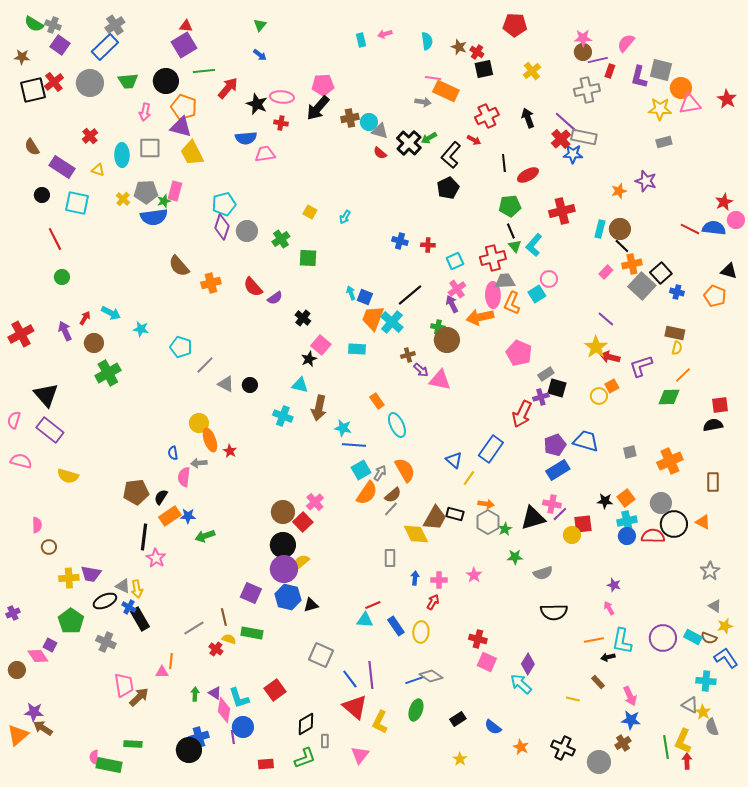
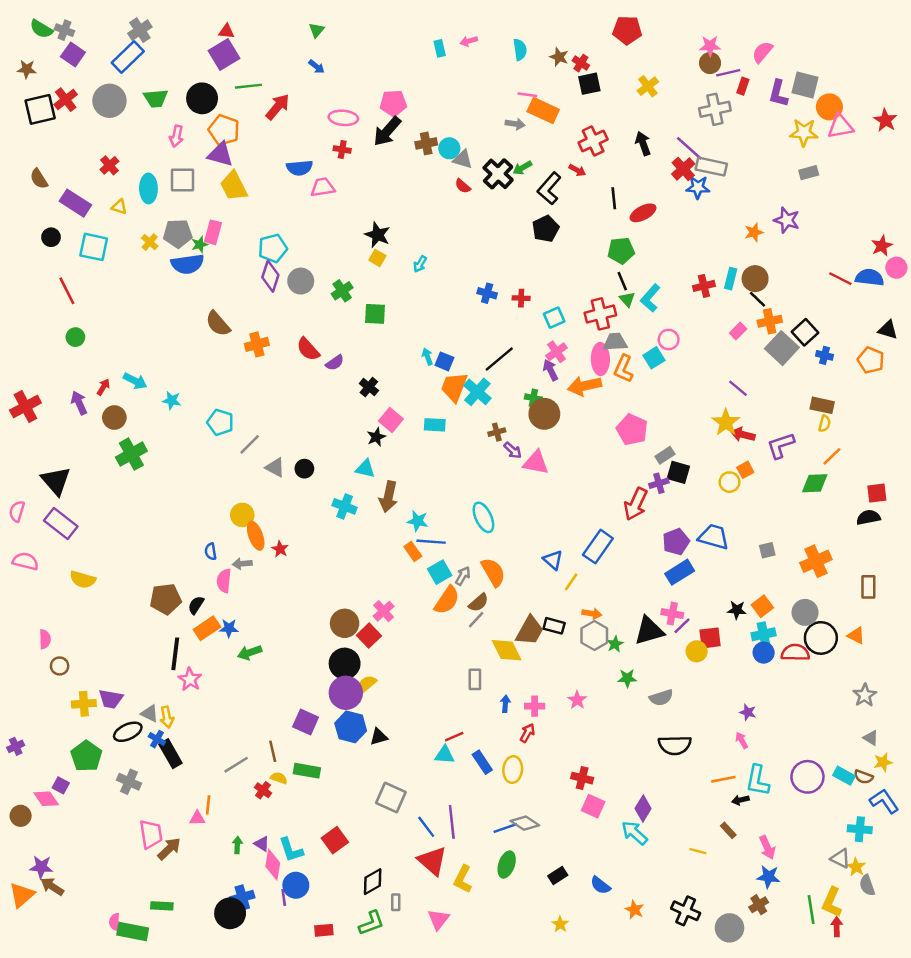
black star: (257, 104) -> (377, 235), moved
red cross: (562, 211) -> (704, 286), moved, size x0.7
orange rectangle: (377, 401) -> (413, 551), moved

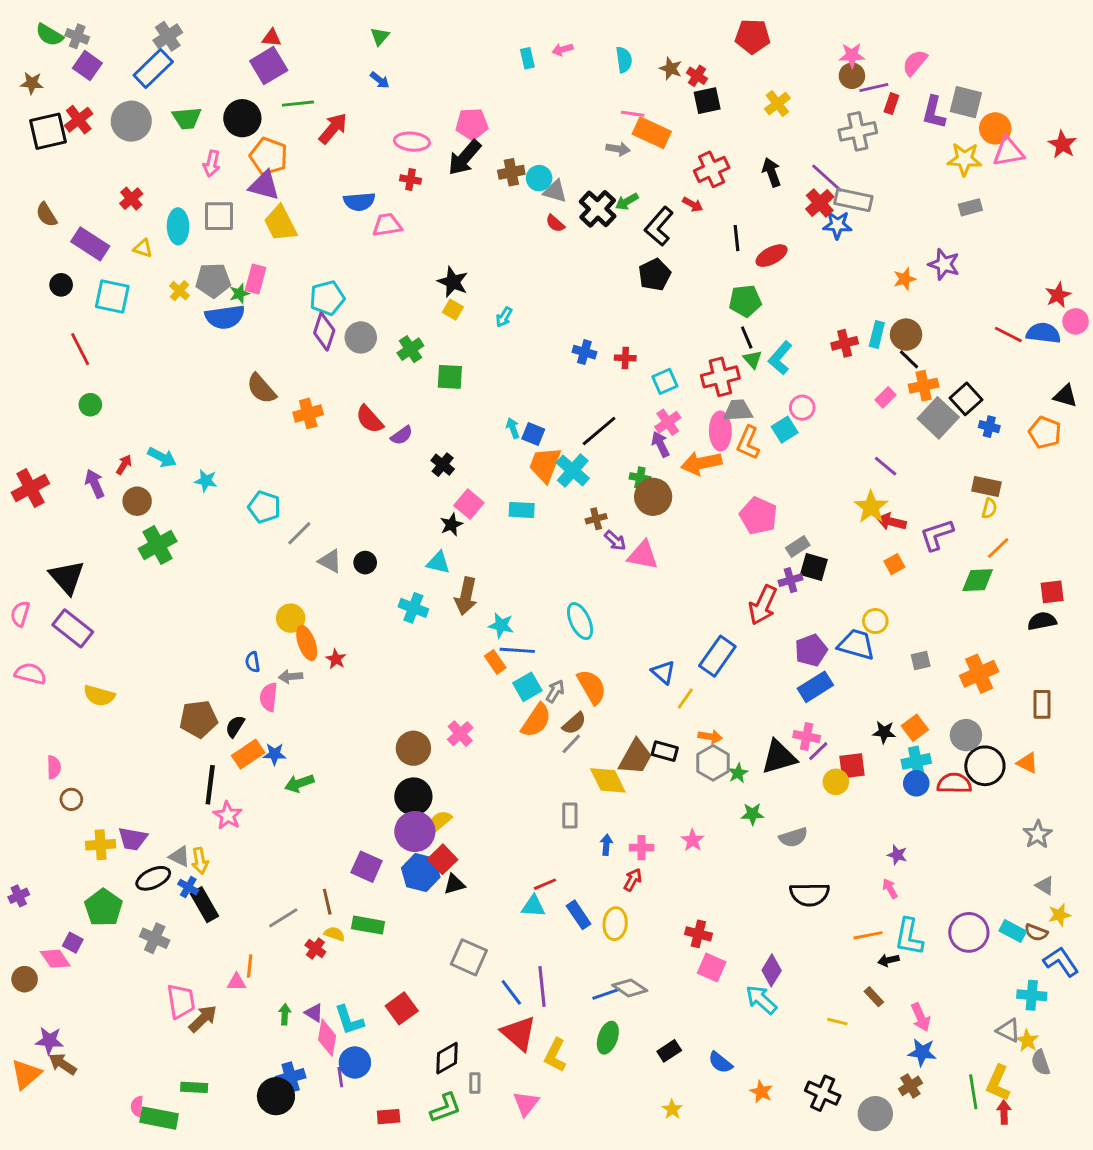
yellow circle: (729, 482) -> (875, 621), moved
red square: (369, 636) -> (443, 859), moved

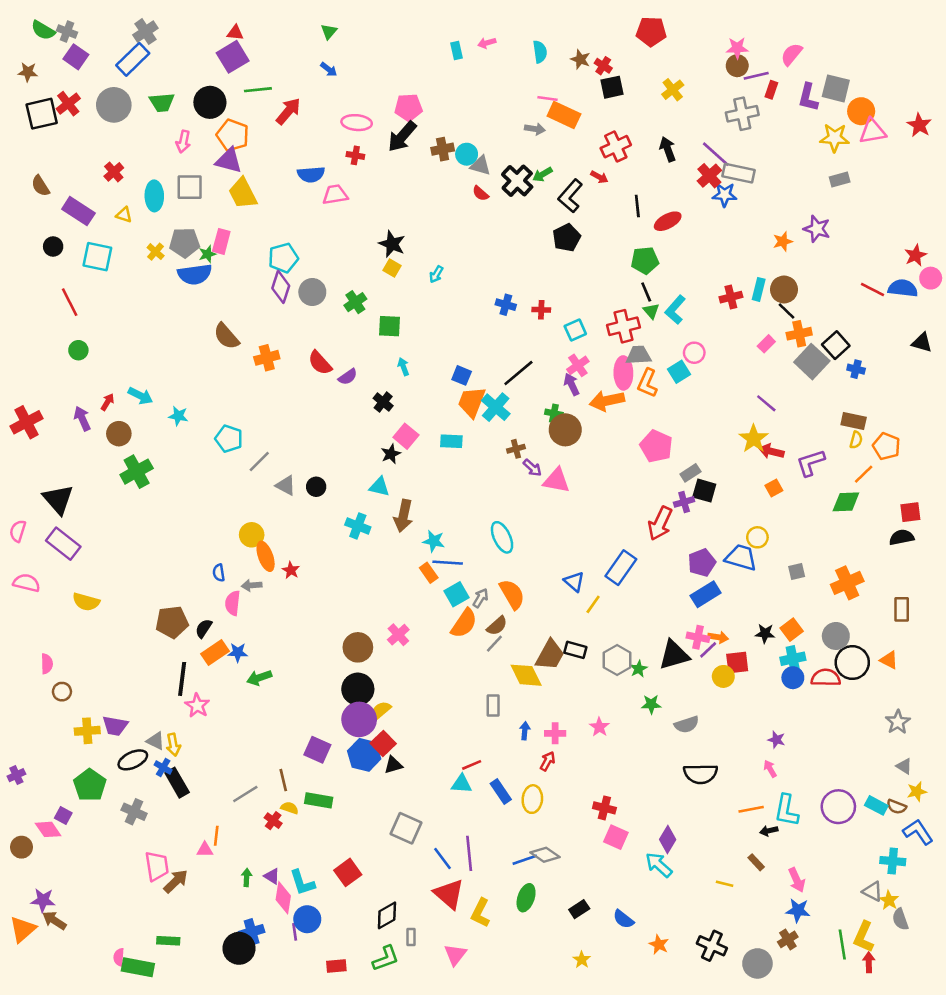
cyan arrow: (513, 428) -> (403, 367), moved
orange pentagon: (1045, 432) -> (886, 446), moved
orange arrow: (710, 737) -> (718, 637), moved

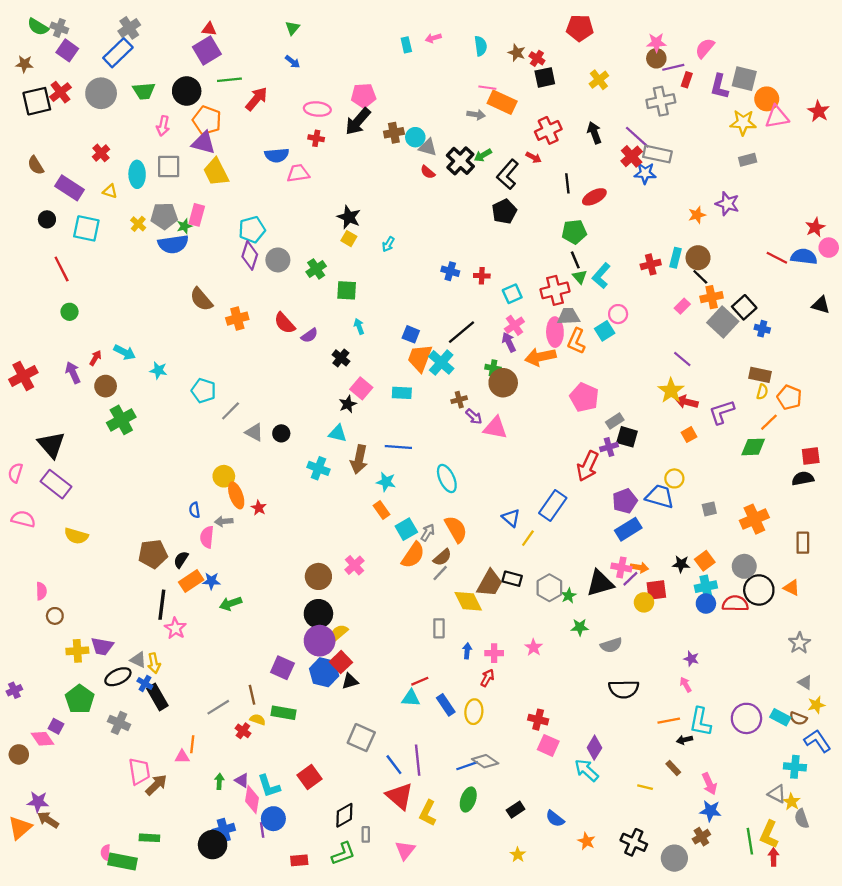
blue line: (448, 563) -> (398, 447), moved

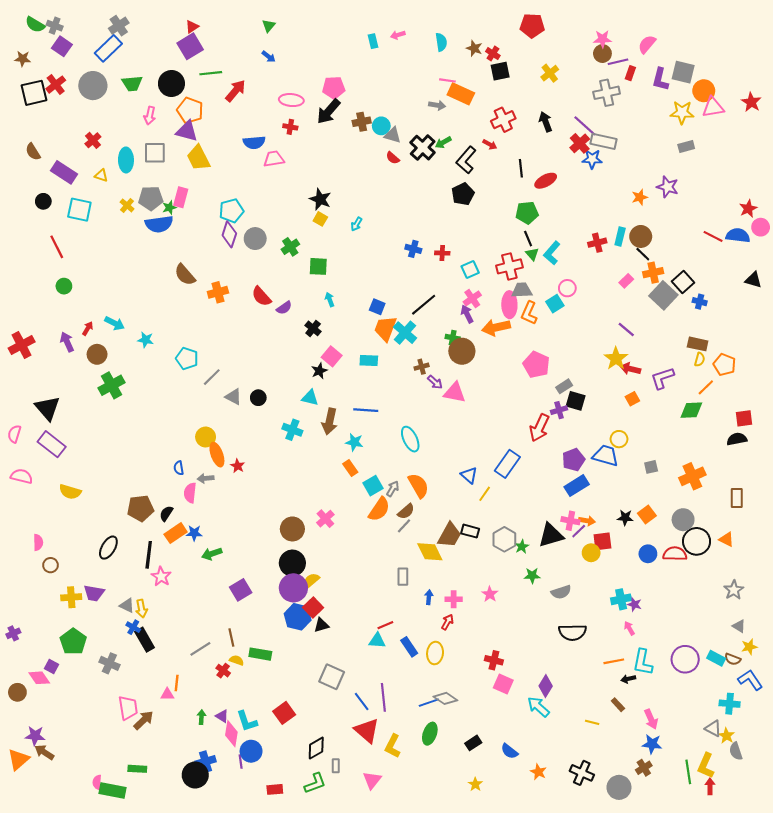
red triangle: (209, 29) -> (192, 27), turned -40
cyan cross: (706, 587) -> (621, 599), moved
purple square: (282, 668) -> (241, 590), moved, turned 35
black ellipse: (118, 677) -> (108, 548), moved, turned -35

